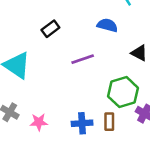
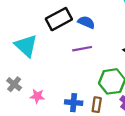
blue semicircle: (107, 25) -> (86, 22), moved
black rectangle: (50, 29) -> (59, 19), size x1.6

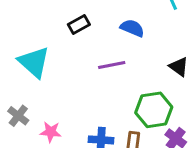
black rectangle: (59, 19) -> (79, 25), size x0.6
blue semicircle: (86, 22) -> (132, 28), moved

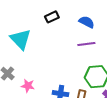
purple line: (112, 65) -> (86, 44), moved

